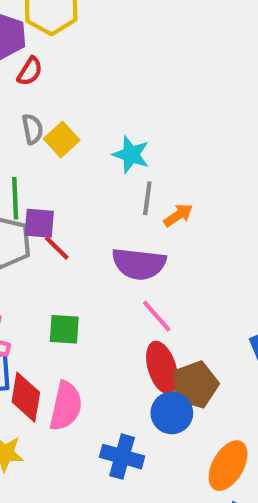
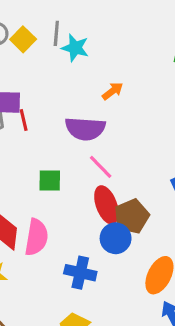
gray line: (147, 198) -> (56, 33), moved
red line: (57, 248) -> (24, 120), turned 35
green square: (64, 329) -> (50, 180), moved

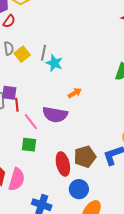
pink line: (101, 167) -> (31, 122), moved
brown pentagon: (132, 216) -> (85, 157), moved
blue circle: (116, 238) -> (79, 189), moved

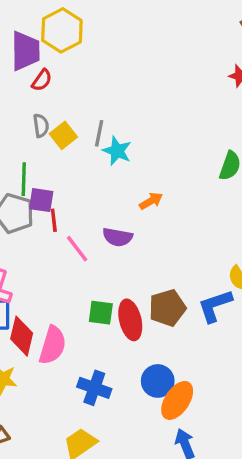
purple semicircle: (55, 115) -> (118, 237), size x0.7
green square: (29, 145) -> (101, 313), moved
blue circle: (79, 189) -> (158, 381), moved

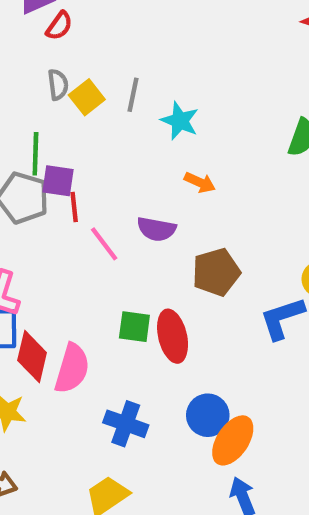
cyan star: (117, 151) -> (180, 121), moved
orange arrow: (151, 201) -> (200, 182), turned 55
brown pentagon: (167, 308) -> (216, 272), moved

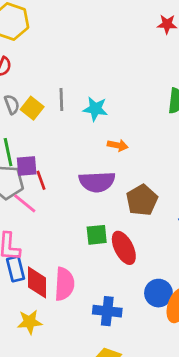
purple semicircle: (156, 229) -> (97, 182), size x1.4
pink line: (104, 244) -> (25, 203), moved
green square: (134, 327) -> (97, 235), moved

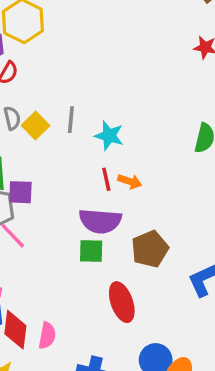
red line: (41, 180) -> (106, 179), moved
green square: (97, 235) -> (91, 251), moved
pink semicircle: (64, 284) -> (47, 336), size x0.7

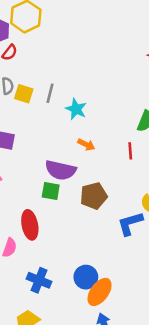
yellow square: (35, 125) -> (24, 94), turned -36
red line: (106, 179) -> (130, 151), moved
red ellipse: (122, 302) -> (30, 225), moved

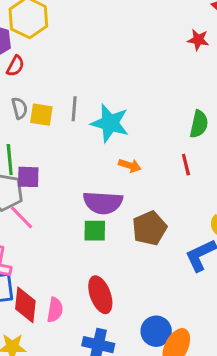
cyan star: (76, 109) -> (110, 123), size x1.4
red ellipse: (30, 225) -> (100, 295), moved

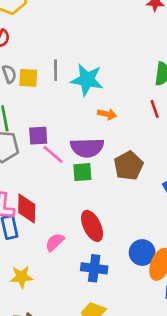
purple square: (28, 177) -> (38, 136), moved
pink line: (22, 217) -> (53, 154), moved
red diamond: (25, 305) -> (27, 208), moved
pink semicircle: (55, 310) -> (55, 242), turned -138

